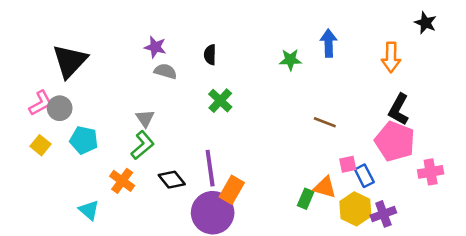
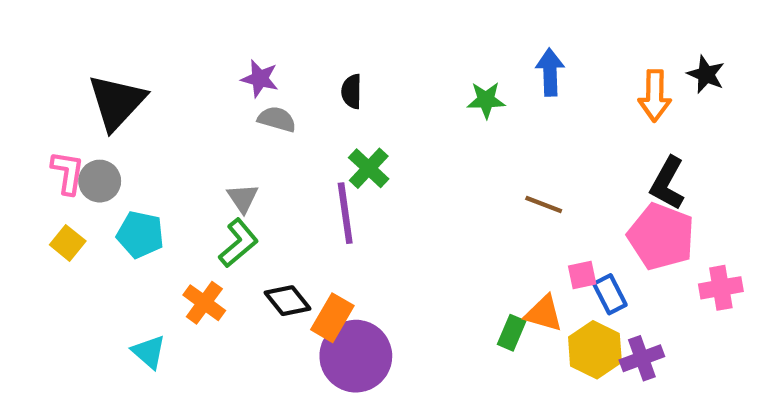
black star: (425, 23) -> (706, 74), moved
pink L-shape: (41, 103) -> (68, 173), turned -52
purple line: (210, 168) -> (345, 213), moved
orange rectangle: (232, 190) -> (332, 318), moved

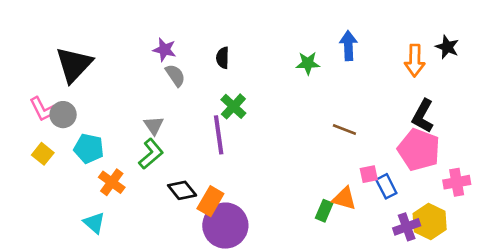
gray semicircle: (277, 119) -> (175, 75), turned 40
pink L-shape: (68, 173) -> (43, 109), turned 144
orange cross: (204, 303) -> (112, 182), moved
yellow hexagon: (595, 350) -> (430, 221), moved

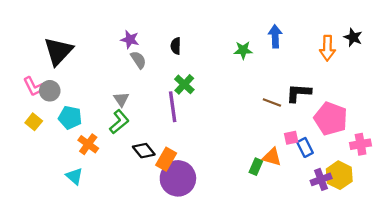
black L-shape: (423, 116) -> (299, 93), moved, turned 65

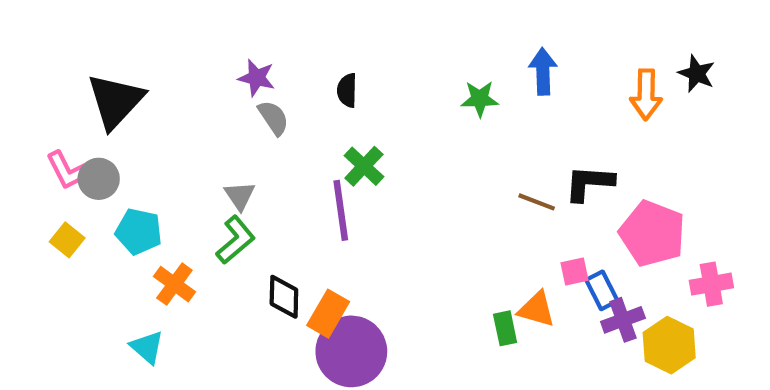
black diamond: (144, 151) -> (284, 297), turned 40
green rectangle: (256, 167) -> (505, 328), turned -35
purple cross: (321, 179) -> (623, 320), moved

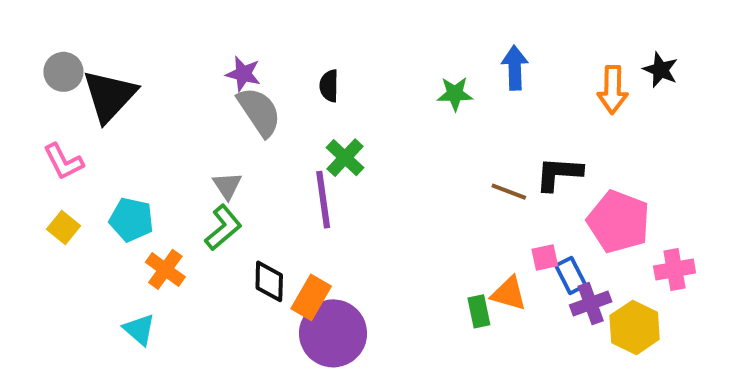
gray semicircle: (273, 118) -> (259, 112), size x1.5
gray circle: (99, 179) -> (63, 72), moved

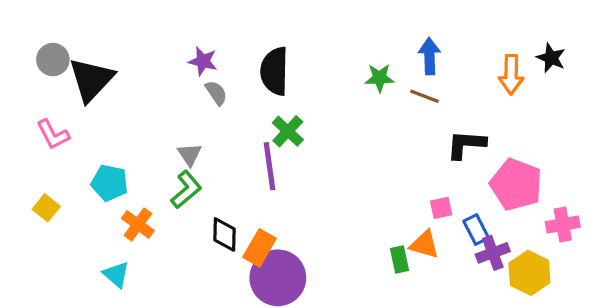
black semicircle: (329, 86) -> (275, 71), size x1.8
gray semicircle: (259, 112) -> (216, 93), size x0.6
brown line: (509, 192) -> (424, 96), moved
yellow square: (63, 228) -> (46, 208), moved
pink square: (545, 258) -> (441, 208), moved

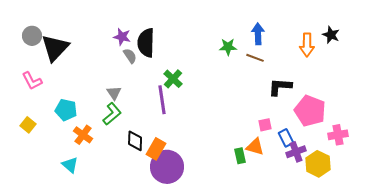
black semicircle: (275, 71) -> (146, 43), moved

